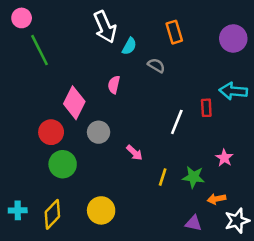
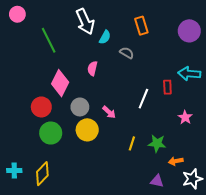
green line: (40, 50) -> (49, 40), moved
pink arrow: (134, 153) -> (109, 112), moved
pink star: (224, 158) -> (185, 117), moved
yellow circle: (101, 210) -> (87, 130), moved

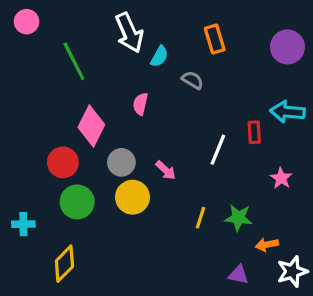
cyan cross: (14, 171) -> (23, 224), moved

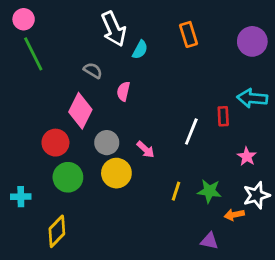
green line: (74, 61) -> (33, 54), moved
gray semicircle: (193, 80) -> (93, 71), moved
white star: (292, 271) -> (256, 195), moved

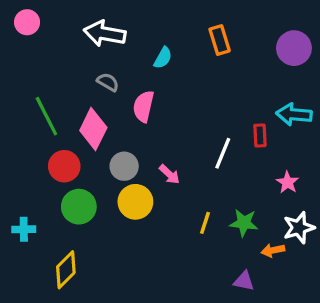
white arrow: (114, 29) -> (105, 34), moved, turned 124
green line: (33, 54) -> (46, 116), moved
pink semicircle: (123, 91) -> (144, 106), size x1.4

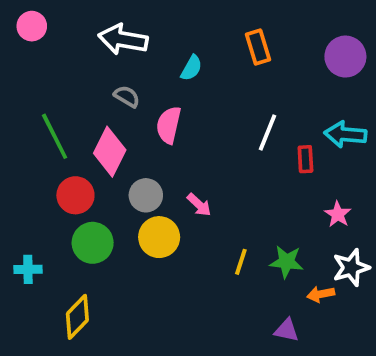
white line: (223, 153) -> (267, 133), moved

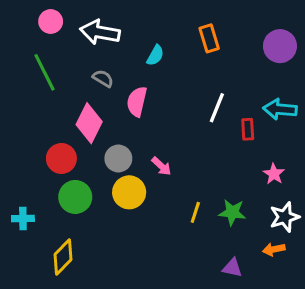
pink circle: (32, 26) -> (51, 22), moved
green line: (55, 136) -> (44, 72), moved
orange arrow: (321, 294) -> (274, 249), moved

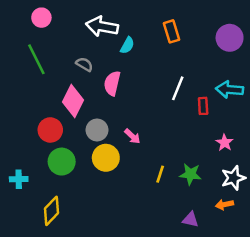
white arrow: (100, 32) -> (102, 26), moved

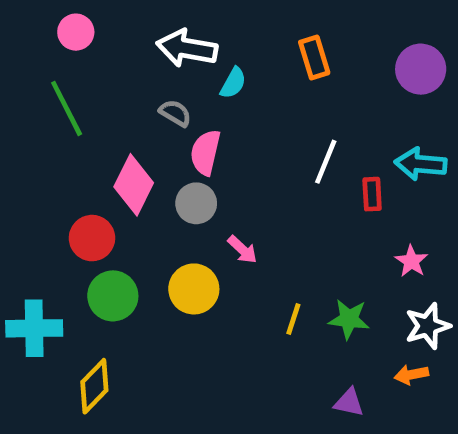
gray semicircle: (84, 64) -> (175, 113), moved
gray circle: (97, 130) -> (196, 203), moved
cyan cross: (19, 179) -> (34, 328), size x1.6

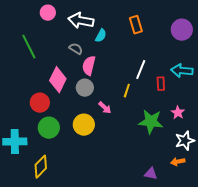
pink circle: (76, 32) -> (48, 13), moved
yellow line: (293, 319) -> (127, 91), moved
green star: (349, 319) -> (151, 122), moved, size x1.4

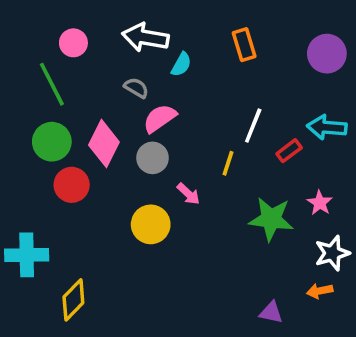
pink circle: (48, 13) -> (73, 43), moved
pink semicircle: (89, 66) -> (160, 118), turned 42
red rectangle: (161, 84) -> (289, 151), turned 56
green circle: (49, 128) -> (52, 142), moved

